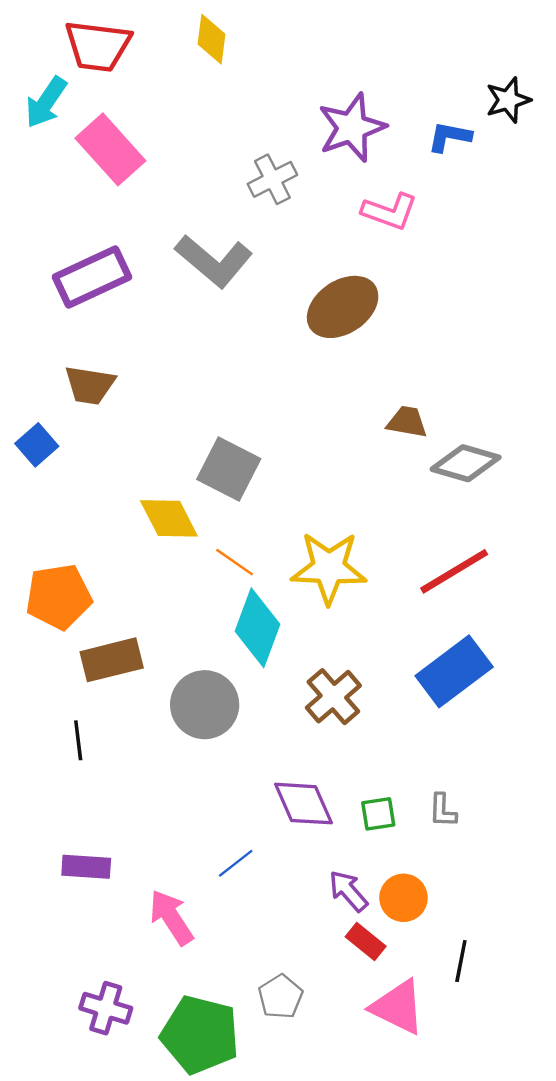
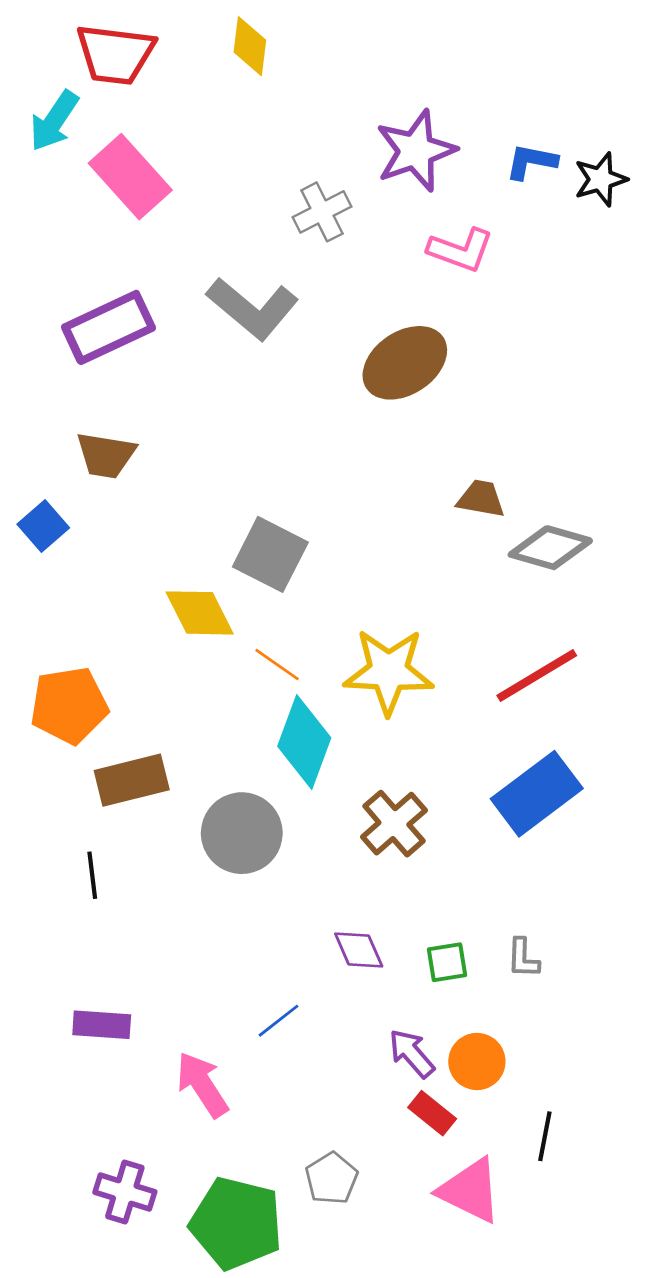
black star: (508, 100) -> (601, 179), moved
purple diamond: (303, 804) -> (359, 950), size x0.7

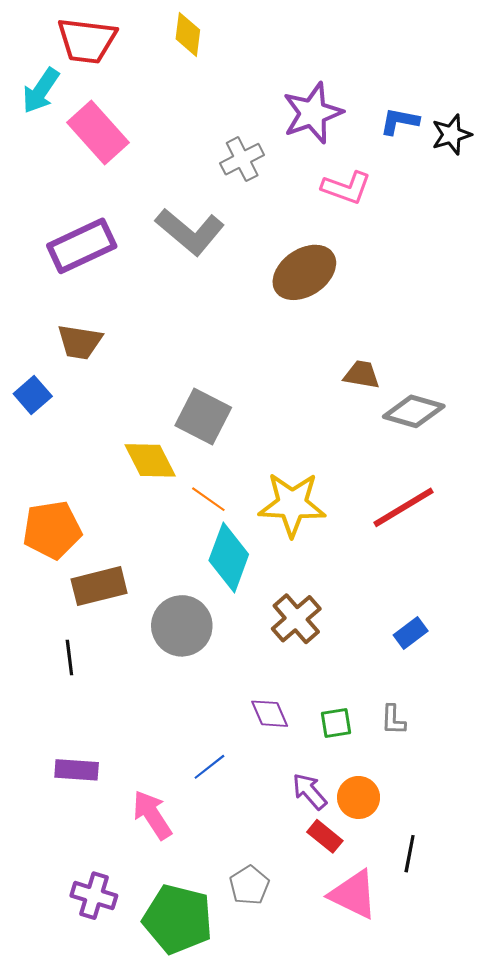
blue rectangle: (537, 794) -> (411, 633), moved, size x0.5

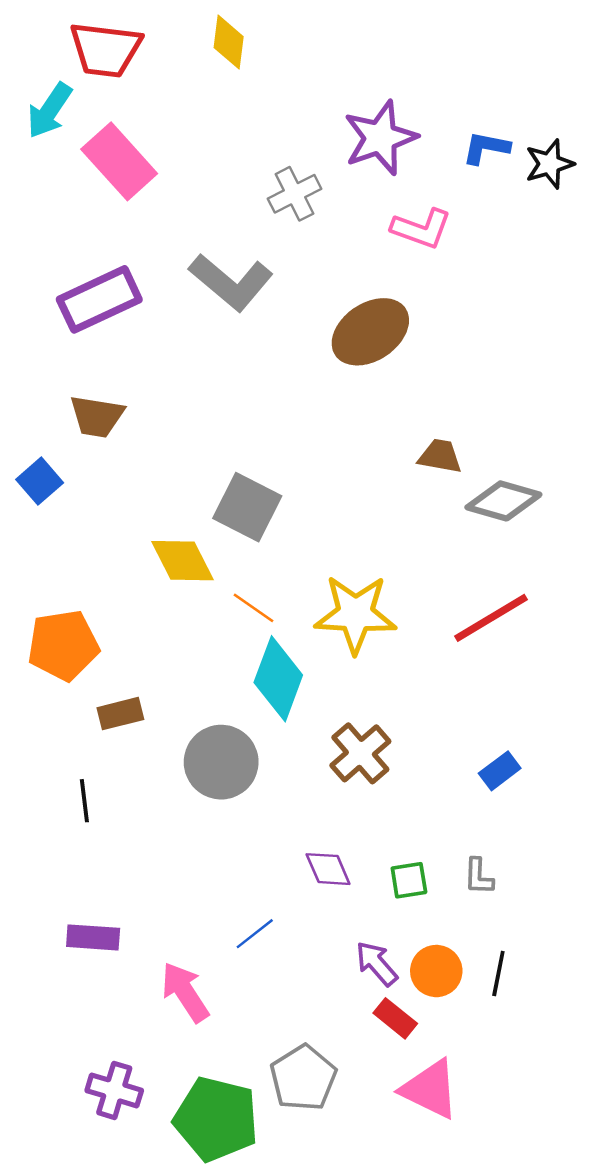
brown rectangle: (99, 586) -> (120, 714), size x0.7
black line: (410, 854) -> (498, 974), moved
gray pentagon: (249, 885) -> (303, 1078), size x1.4

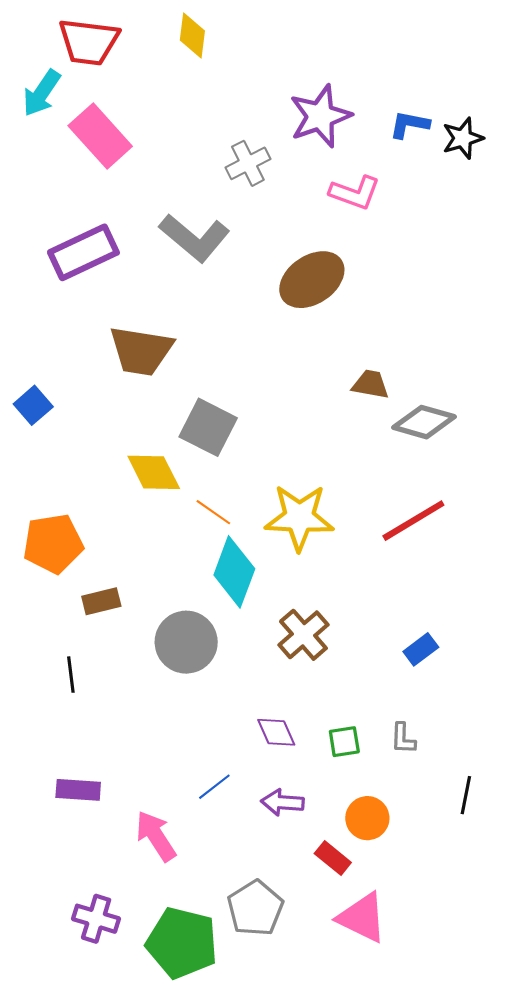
brown trapezoid: (97, 416) -> (141, 351), moved, size x1.4
purple arrow: (377, 964) -> (283, 802), moved, turned -45
black line: (498, 974) -> (466, 795), moved

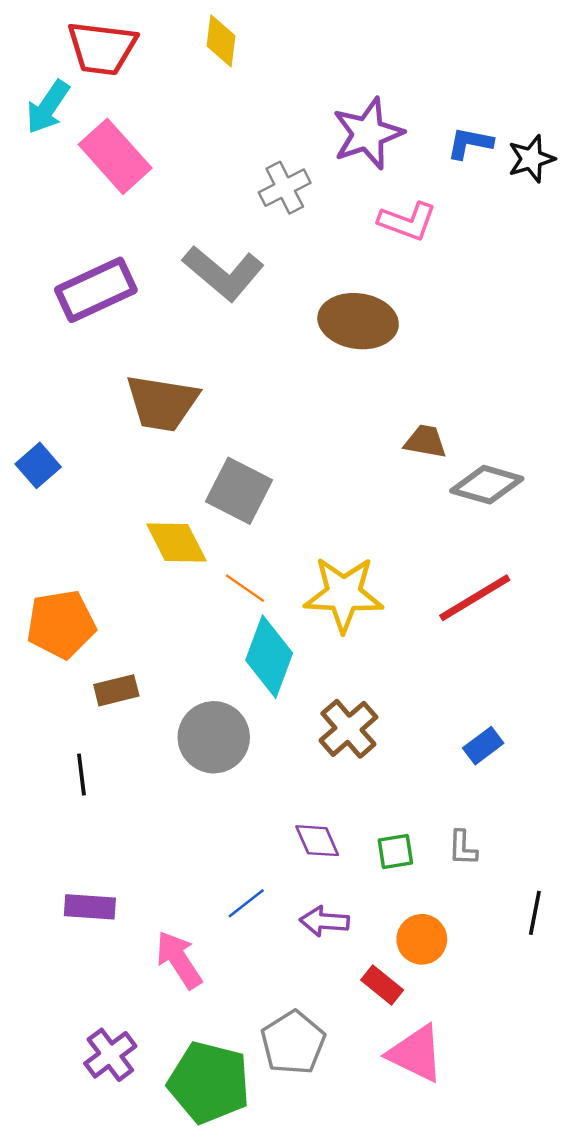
brown ellipse: (312, 280) -> (358, 321), turned 42
purple cross: (96, 919) -> (110, 1055), turned 36

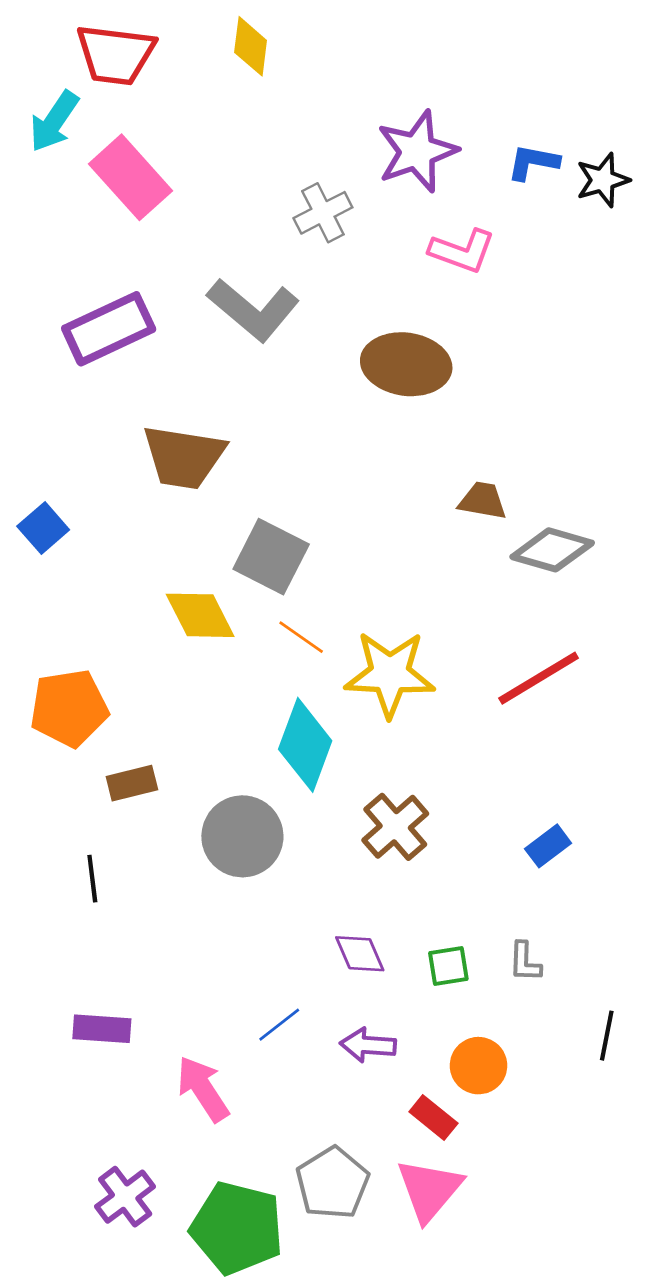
orange line: (245, 588) -> (301, 637), moved
pink triangle: (416, 1054) -> (429, 1190), moved, turned 44

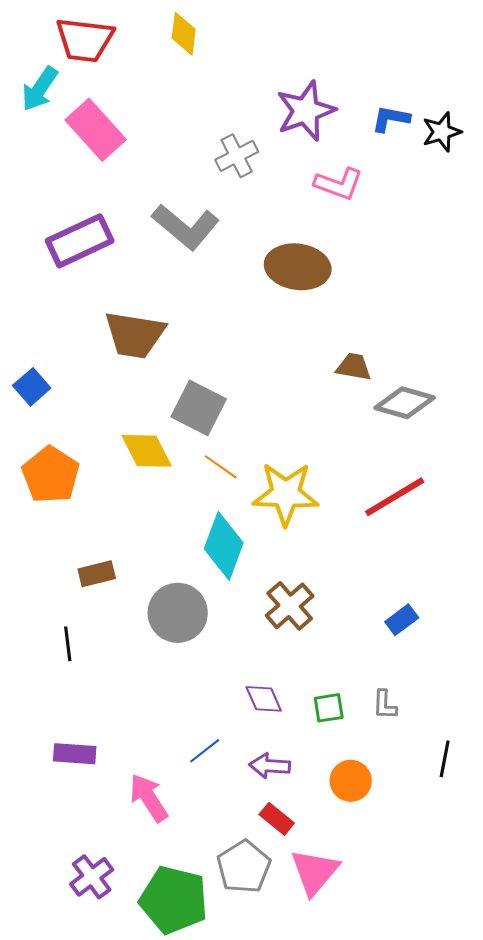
orange pentagon: (69, 708) -> (51, 475), moved, turned -30
red rectangle: (433, 1117) -> (277, 819), moved

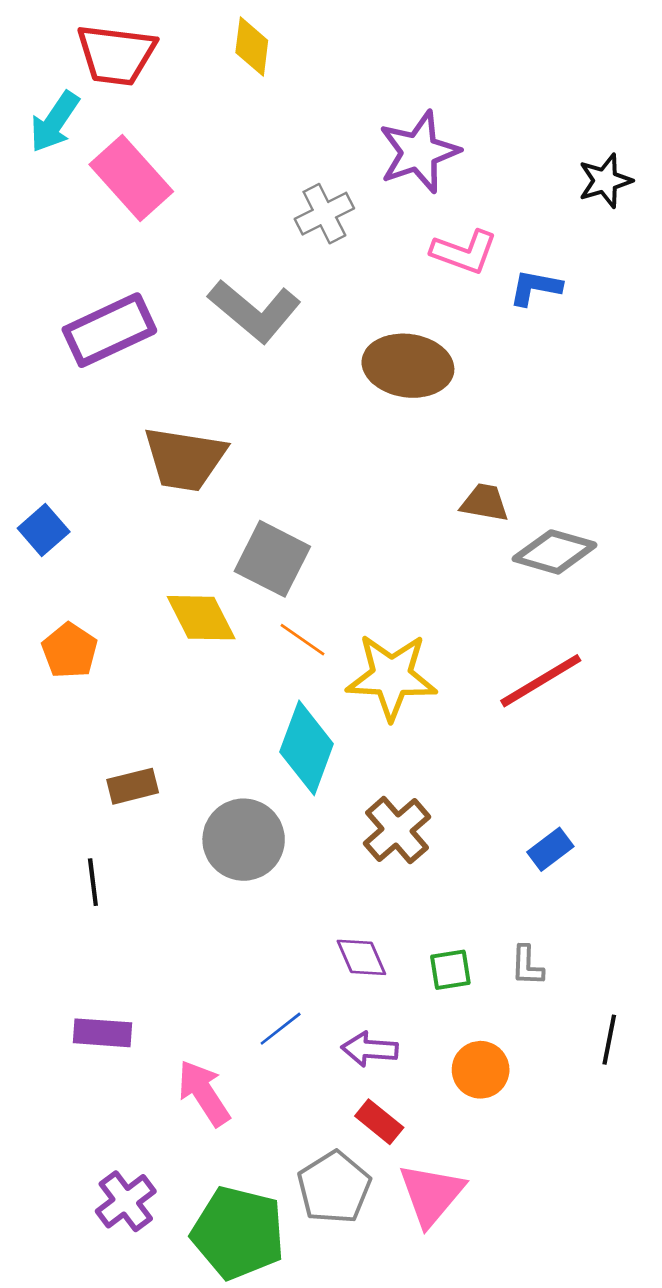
blue L-shape: (391, 119) -> (535, 288), moved
orange pentagon: (51, 475) -> (70, 651), size x0.7

